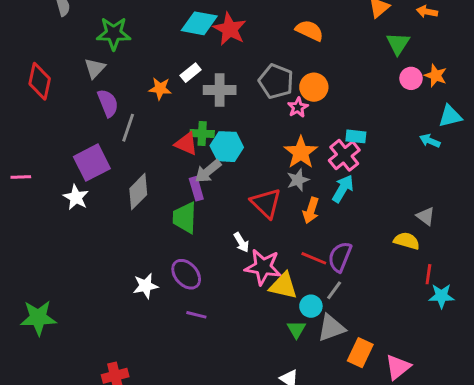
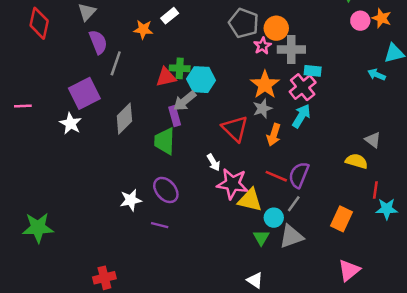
gray cross: (220, 90) -> (291, 50), moved
red triangle: (186, 144) -> (166, 77), turned -35
purple line: (196, 315) -> (160, 225), moved
orange rectangle: (360, 353) -> (341, 219), moved

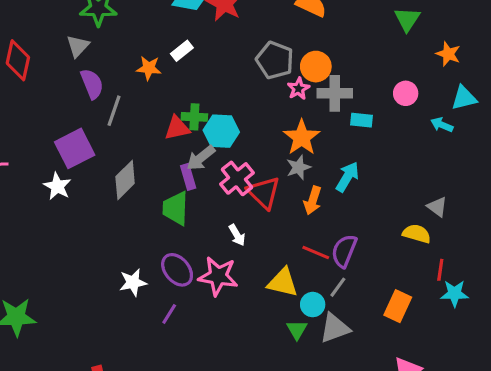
pink circle: (360, 21) -> (406, 93), moved
pink cross: (303, 87) -> (237, 178), moved
pink star: (232, 184) -> (218, 276), moved
purple line: (160, 225) -> (169, 314), turned -72

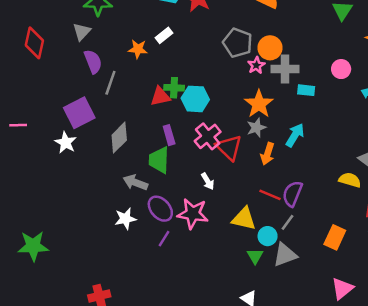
gray arrow: (201, 158) -> (135, 182), moved, turned 60
purple line: (169, 314) -> (164, 239), moved

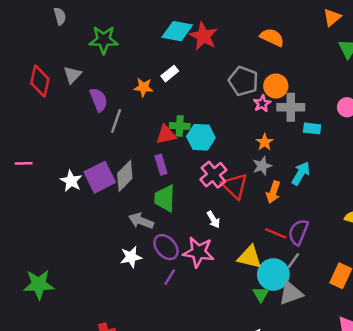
gray triangle: (82, 32) -> (72, 75), moved
orange star: (259, 104) -> (265, 142), size x0.6
purple square: (79, 113) -> (100, 177), moved
purple rectangle: (169, 135) -> (161, 165), moved
cyan circle: (268, 236) -> (273, 275), size x1.6

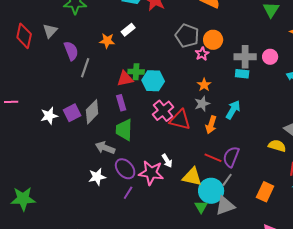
gray cross: (291, 107) -> (245, 57), moved
purple square: (100, 177) -> (72, 113), size x0.7
white star: (71, 181) -> (49, 116), turned 30
red triangle: (235, 186) -> (180, 120), turned -30
white arrow: (213, 220) -> (167, 161), moved

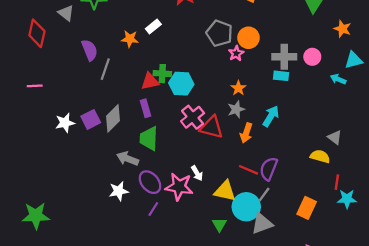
gray triangle: (50, 31) -> (66, 13), moved, turned -35
pink line: (11, 102) -> (35, 86), moved
green triangle: (201, 207) -> (219, 225), moved

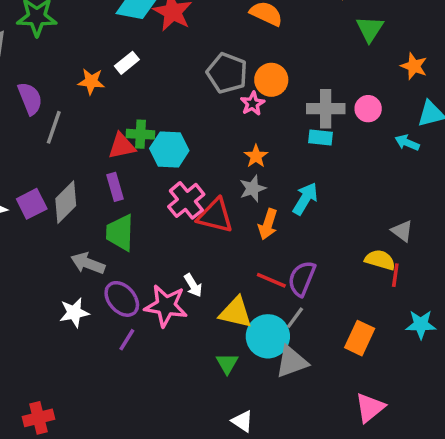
red line: (337, 182) -> (395, 275), moved

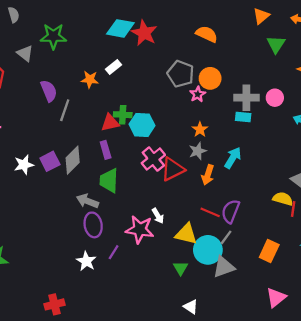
red triangle: (215, 216) -> (173, 169), turned -40
purple ellipse: (122, 299) -> (93, 225), moved, turned 30
white star: (74, 313) -> (86, 261), moved, turned -30

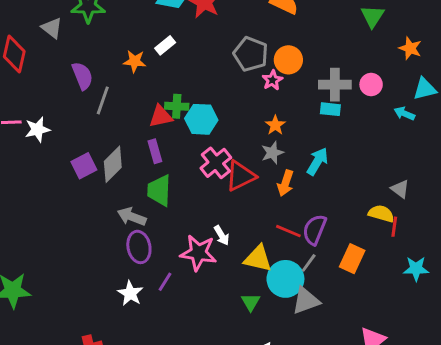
white star: (24, 165) -> (37, 129), moved
orange rectangle: (269, 251) -> (352, 259), moved

